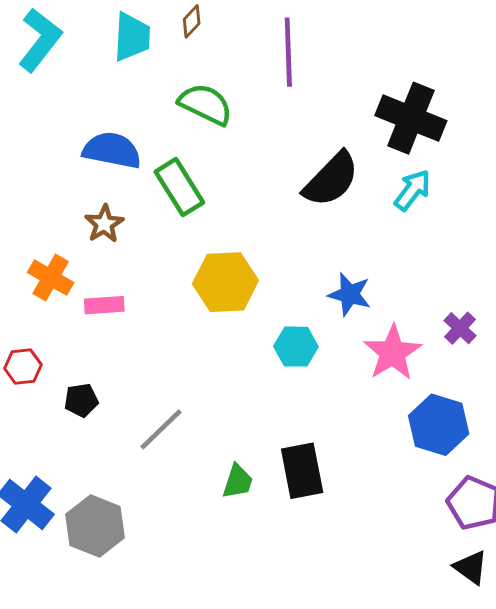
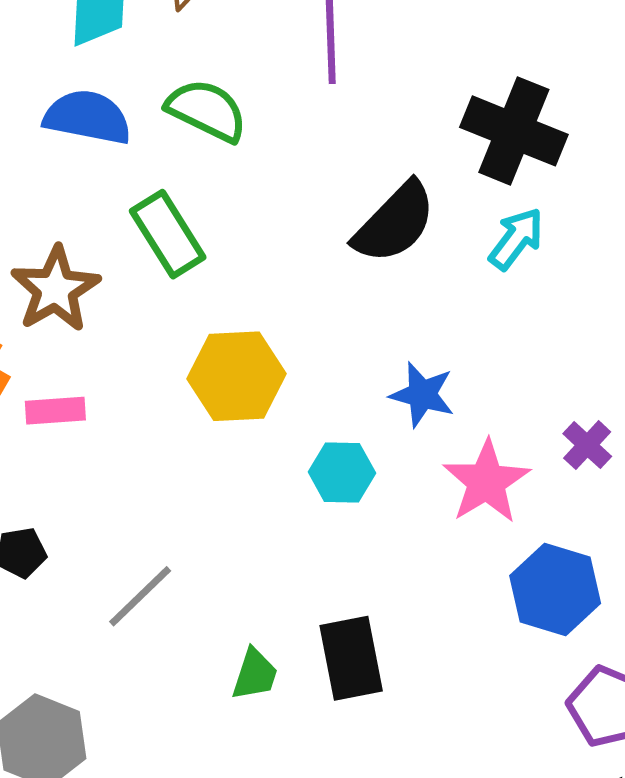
blue semicircle: (112, 150) -> (87, 117), moved
brown star: (104, 224) -> (55, 289), size x1.5

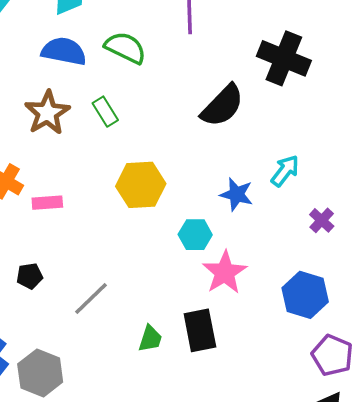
green rectangle: (168, 234) -> (105, 112), size x0.7
cyan arrow: (516, 239) -> (285, 171), moved
brown star: (55, 289) -> (47, 113), moved
pink star: (486, 482) -> (225, 272), moved

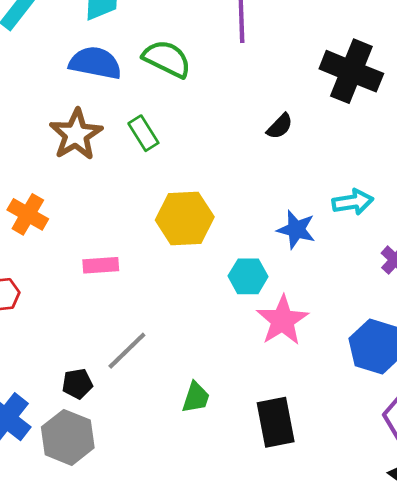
black semicircle: (222, 106) -> (280, 126), size x0.5
cyan arrow: (285, 171) -> (353, 202), turned 44
pink rectangle: (47, 203) -> (101, 265), moved
black pentagon: (30, 276) -> (77, 384), moved
black rectangle: (200, 330) -> (276, 422), moved

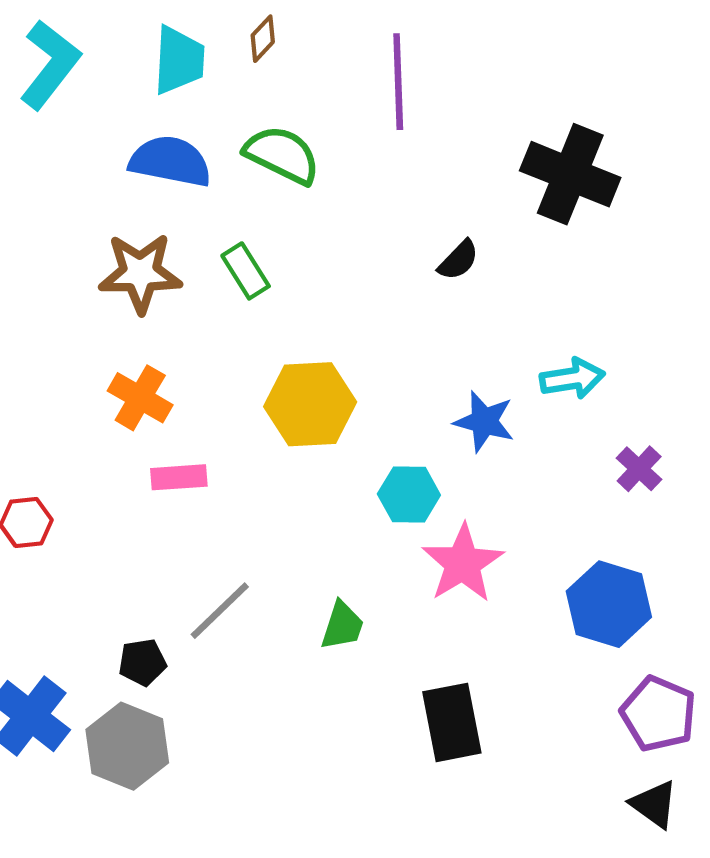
brown star: (76, 135) -> (140, 273), turned 30
orange cross: (28, 214) -> (140, 398), moved
green trapezoid: (196, 397) -> (342, 626), moved

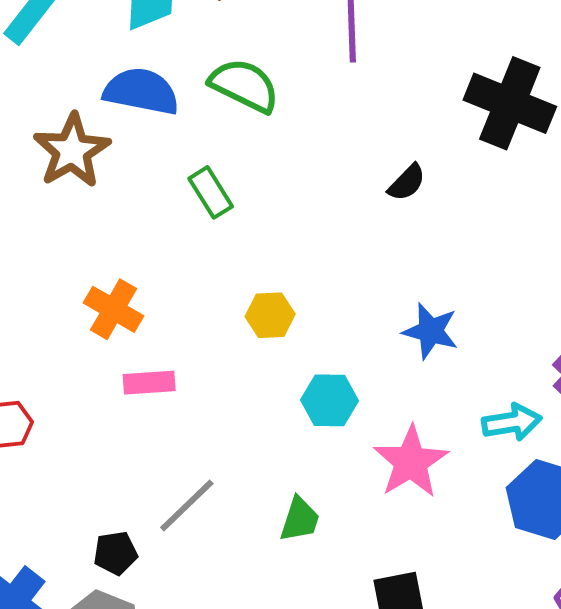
brown star: (140, 273) -> (72, 151), moved, turned -30
cyan arrow: (572, 378) -> (512, 422), moved
yellow hexagon: (310, 404) -> (270, 315), size x0.6
cyan hexagon: (409, 495) -> (329, 400), moved

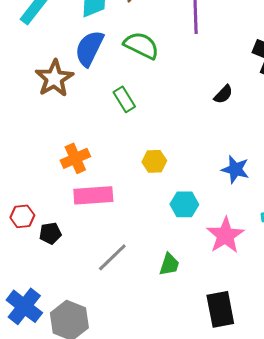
blue semicircle: (141, 91) -> (89, 48), turned -75
orange cross: (113, 309) -> (75, 158), turned 36
pink rectangle: (149, 383) -> (93, 195), size x1.5
black pentagon: (115, 553) -> (50, 233), moved

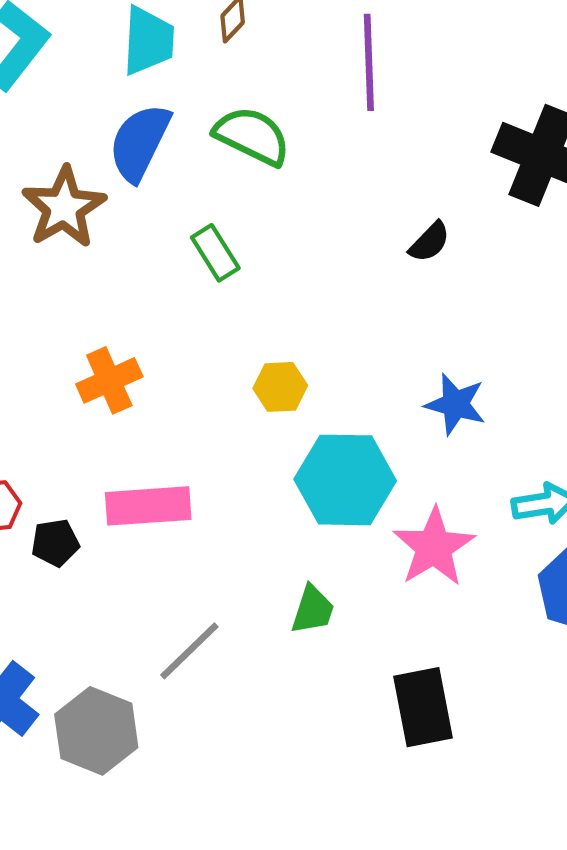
pink rectangle: (93, 195) -> (148, 506), moved
cyan hexagon: (184, 204) -> (345, 480), size x1.6
gray line: (112, 257) -> (189, 651), moved

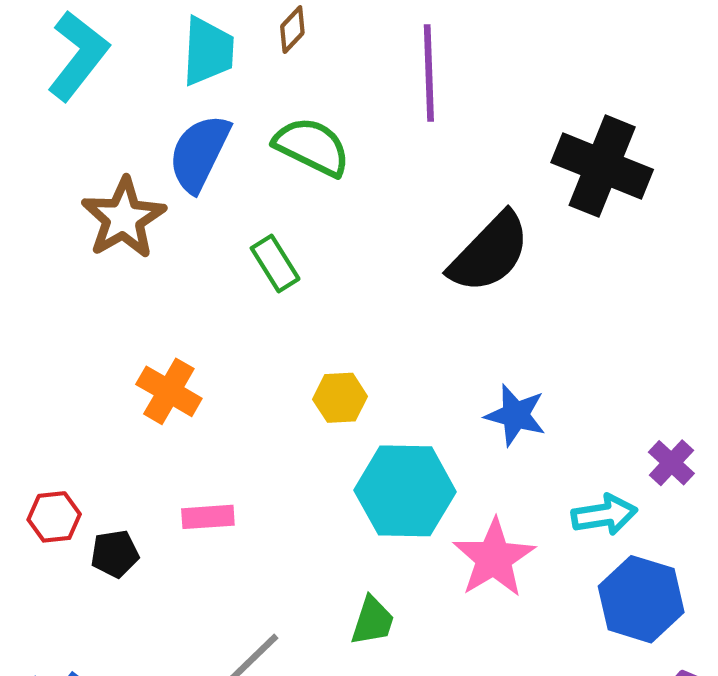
black semicircle: (429, 242) -> (489, 253), size x2.0
orange cross: (109, 380) -> (169, 391), turned -36
pink rectangle: (148, 506) -> (208, 517), size x0.6

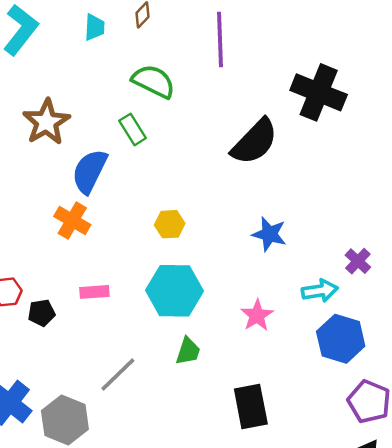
cyan trapezoid: (208, 51) -> (94, 27), size x0.7
blue semicircle: (199, 153) -> (90, 171), moved
green rectangle: (275, 264) -> (133, 129), moved
cyan hexagon: (405, 491) -> (174, 291), moved
pink star: (494, 558) -> (257, 315), size x0.7

